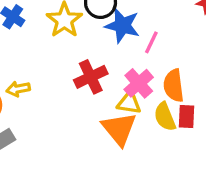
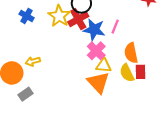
blue star: (122, 26) -> (94, 30), moved
red cross: (91, 77) -> (78, 19), moved
pink cross: (139, 83) -> (96, 51), moved

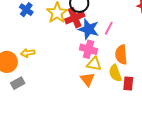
pink cross: (96, 51) -> (89, 49), turned -36
red rectangle: (141, 72) -> (128, 84), moved
orange triangle: (98, 82) -> (87, 79), size x0.7

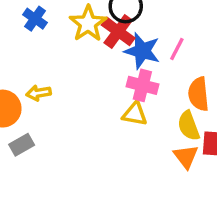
red cross: (75, 18) -> (118, 31), turned -30
yellow triangle: (94, 64) -> (135, 114), moved
orange triangle: (87, 79) -> (186, 157), moved

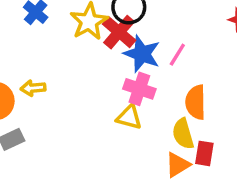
orange triangle: (186, 157) -> (178, 165), turned 32

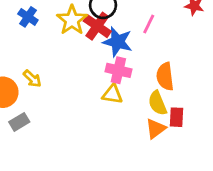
pink line: (177, 55) -> (149, 24), moved
yellow arrow: (33, 88) -> (32, 79), turned -126

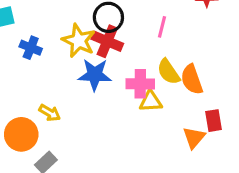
blue star: (118, 42) -> (95, 75), moved
yellow triangle: (112, 94) -> (151, 101), moved
yellow semicircle: (157, 103) -> (169, 72), moved

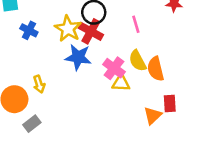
pink line: (162, 27) -> (136, 24), turned -36
pink cross: (140, 84) -> (114, 68), turned 30
yellow arrow: (50, 113) -> (39, 84), turned 36

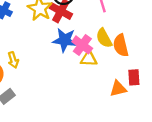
blue star: (78, 57) -> (65, 40), moved
orange triangle: (153, 116) -> (118, 89), turned 30

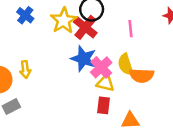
orange semicircle: (121, 45) -> (142, 75), turned -85
red rectangle: (134, 77) -> (103, 105), moved

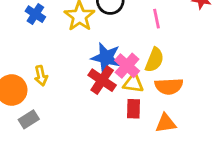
red cross: (85, 27) -> (102, 80), moved
yellow semicircle: (126, 64) -> (154, 60), turned -135
orange semicircle: (142, 75) -> (169, 86), moved

